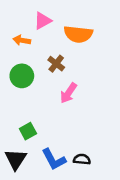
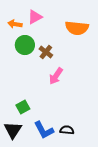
orange semicircle: (78, 34) -> (77, 28), moved
orange arrow: (22, 40) -> (15, 24), moved
green circle: (22, 76) -> (25, 45), moved

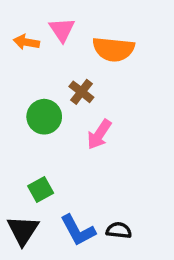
pink triangle: (35, 17) -> (62, 30), turned -35
orange semicircle: (77, 28) -> (113, 49), moved
green circle: (25, 45) -> (44, 117), moved

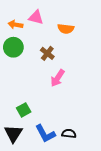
pink triangle: (62, 30) -> (36, 17), turned -42
orange semicircle: (113, 49) -> (66, 29), size x0.7
green circle: (44, 117) -> (13, 47), moved

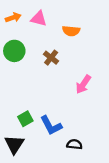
orange arrow: (15, 25) -> (13, 18), moved, turned 152
pink arrow: (58, 78) -> (83, 84), moved
blue L-shape: (45, 134) -> (51, 125), moved

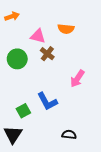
pink triangle: (39, 19) -> (38, 36), moved
green circle: (14, 51) -> (17, 59), moved
blue L-shape: (51, 125) -> (47, 101), moved

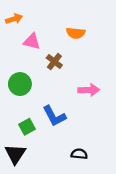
pink triangle: (38, 36) -> (32, 41), moved
green circle: (17, 59) -> (20, 84), moved
pink arrow: (77, 79) -> (89, 90), turned -126

